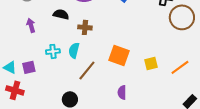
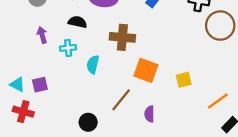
brown cross: (85, 27) -> (122, 37), moved, size x1.5
cyan cross: (53, 51) -> (68, 48), moved
orange line: (180, 67) -> (218, 101), moved
brown line: (87, 70) -> (121, 100), moved

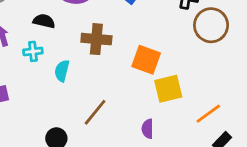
orange square: (146, 70) -> (146, 60), moved
yellow square: (184, 80) -> (168, 89), size x1.5
purple semicircle: (149, 114) -> (148, 129), moved

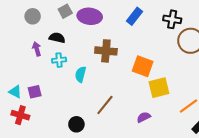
black semicircle: (44, 21) -> (57, 38), moved
purple semicircle: (148, 129) -> (144, 117), turned 64

